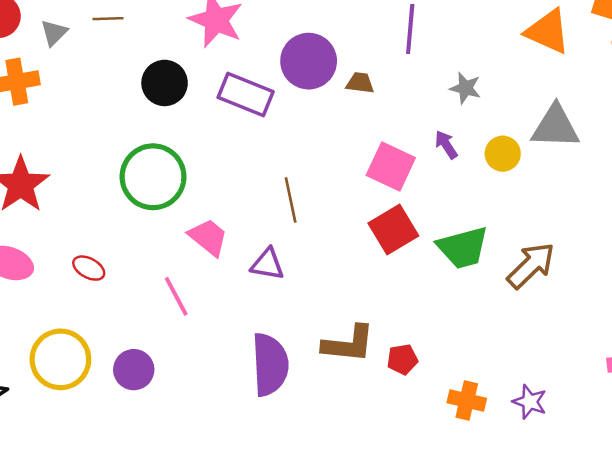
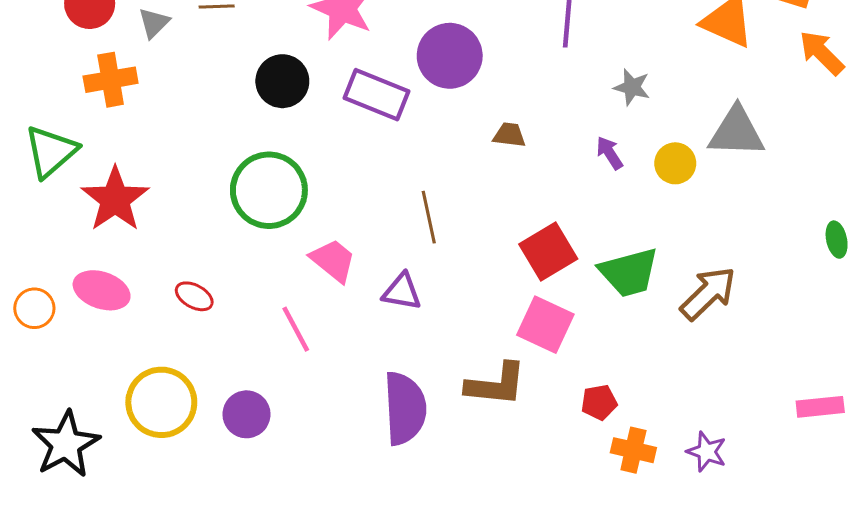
brown trapezoid: (360, 83) -> (509, 135), moved
pink square: (391, 167) -> (545, 325), moved
red pentagon: (402, 359) -> (599, 402), moved

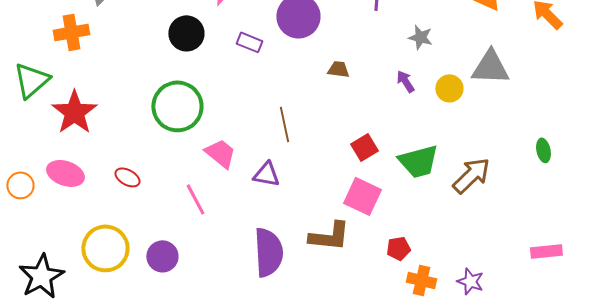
purple rectangle: (376, 95) -> (249, 42), size x0.6
green ellipse: (837, 240) -> (543, 150), moved
red square: (548, 251) -> (364, 147), size x0.7

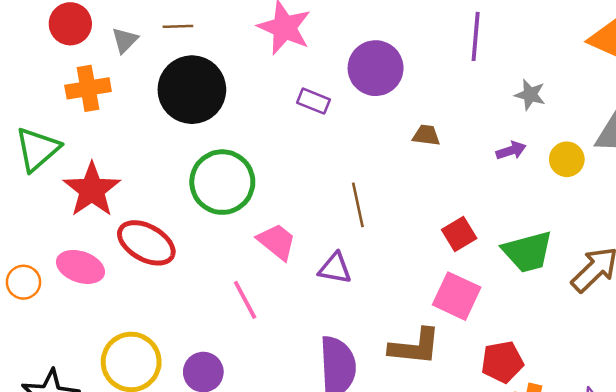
black circle: (186, 33) -> (192, 90), moved, size x1.5
purple arrow: (405, 81) -> (511, 150), turned 105
red ellipse: (127, 177) -> (146, 243), moved, size x1.8
red pentagon: (398, 248) -> (502, 362), size x1.4

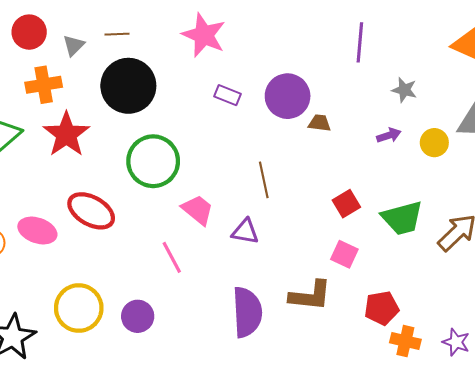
purple circle: (376, 68) -> (288, 96), moved
red star: (92, 190) -> (66, 134), moved
pink square: (457, 296) -> (344, 254), size x0.7

